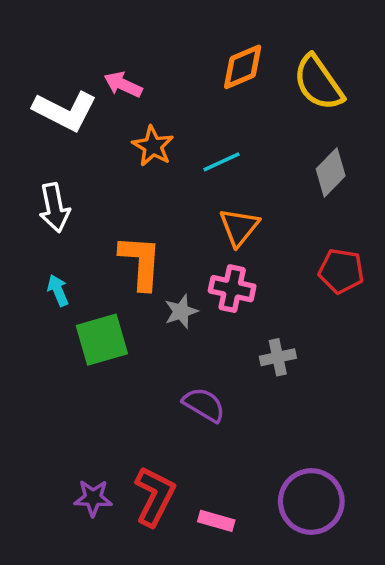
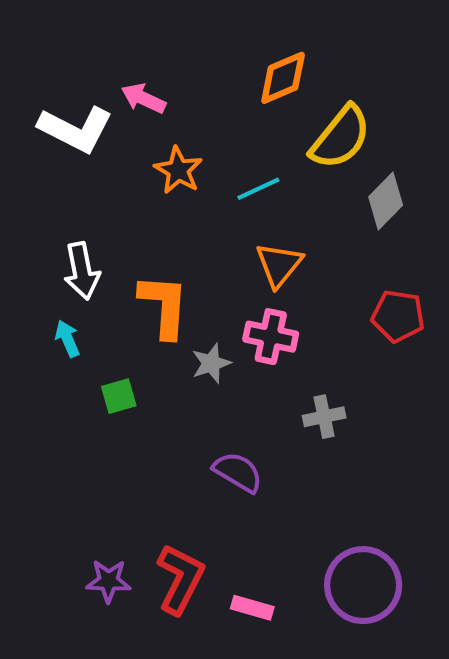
yellow semicircle: (318, 83) -> (341, 137), moved, turned -106
white arrow: (54, 208) -> (82, 271), moved
green square: (102, 340) -> (119, 396), size x0.6

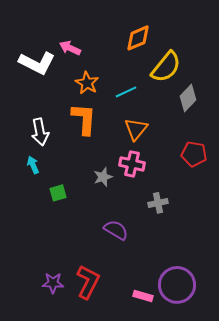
orange L-shape: (164, 306) -> (84, 119), moved
pink rectangle: (252, 608) -> (143, 296), moved

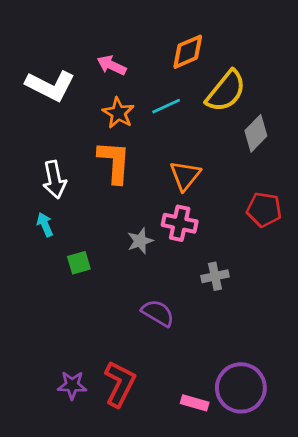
pink arrow: (70, 48) -> (112, 65), moved
cyan line: (126, 92) -> (166, 106), moved

